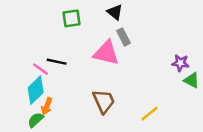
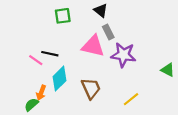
purple star: (180, 63) -> (123, 55), moved, size x1.6
cyan diamond: (36, 90) -> (60, 79), moved

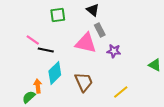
purple star: (123, 55) -> (114, 51), size x0.6
pink line: (36, 60) -> (33, 40), moved
orange arrow: (41, 93) -> (38, 86), turned 152

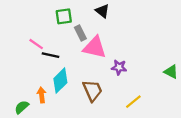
gray rectangle: (100, 30) -> (80, 33), moved
purple star: (114, 51) -> (119, 67), moved
green semicircle: (29, 97) -> (22, 107), moved

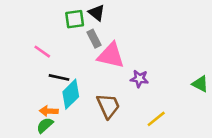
black triangle: (102, 11) -> (97, 13), moved
black line: (50, 55) -> (59, 77), moved
orange arrow: (42, 95) -> (49, 111), turned -80
green semicircle: (22, 107) -> (45, 125), moved

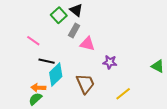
green square: (75, 19) -> (59, 15), turned -35
gray rectangle: (94, 39) -> (74, 31), turned 56
pink triangle: (111, 55) -> (87, 44), size x0.7

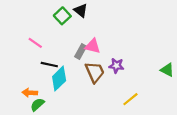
gray rectangle: (74, 31) -> (81, 52), moved
brown trapezoid: (85, 84) -> (95, 72), moved
orange arrow: (38, 88) -> (30, 93), moved

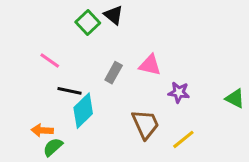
pink triangle: (93, 46) -> (150, 65), moved
purple star: (116, 66) -> (179, 92), moved
brown trapezoid: (95, 72) -> (145, 124), moved

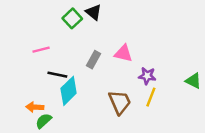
pink line: (50, 61) -> (41, 50), turned -49
yellow line: (183, 139) -> (151, 97), moved, turned -30

